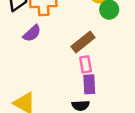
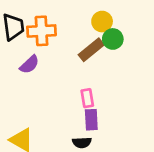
brown rectangle: (83, 42) -> (91, 50), moved

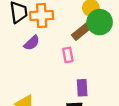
green circle: (113, 39) -> (100, 22), size x1.5
pink rectangle: (87, 98) -> (68, 55), moved

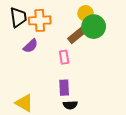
purple rectangle: (82, 88) -> (64, 88), moved

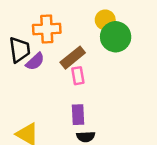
black trapezoid: (18, 17) -> (20, 50), moved
brown rectangle: (77, 35) -> (73, 58), moved

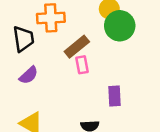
purple semicircle: (35, 61) -> (29, 75), moved
purple rectangle: (78, 115) -> (115, 96), moved

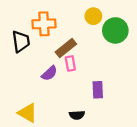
green circle: (120, 26) -> (115, 30), moved
purple semicircle: (29, 75) -> (49, 73), moved

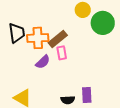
orange cross: (44, 24) -> (38, 38), moved
purple rectangle: (98, 90) -> (87, 95), moved

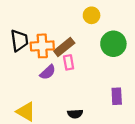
green circle: (103, 23) -> (113, 44), moved
purple rectangle: (87, 95) -> (117, 96), moved

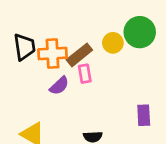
yellow circle: (92, 15) -> (113, 43), moved
green circle: (113, 44) -> (140, 32), moved

